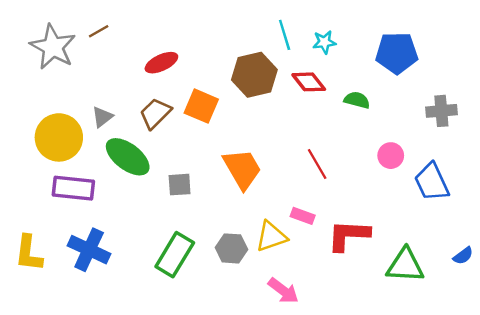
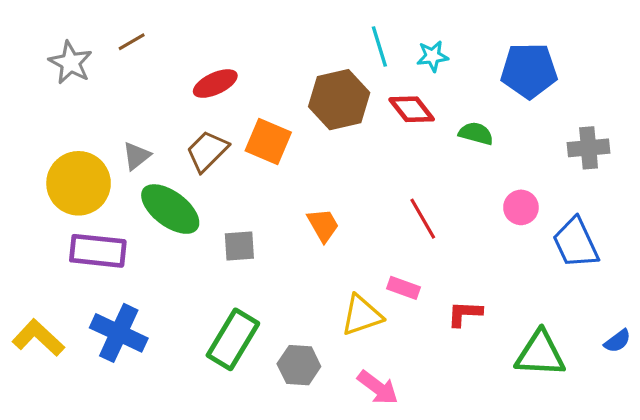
gray star: (53, 47) -> (70, 63), size x0.7
orange trapezoid: (242, 169) -> (323, 225), size x0.6
red L-shape: (348, 235) -> (465, 314), size x0.6
gray hexagon: (231, 248) -> (299, 365), moved
yellow L-shape: (29, 253) -> (38, 338), turned 126

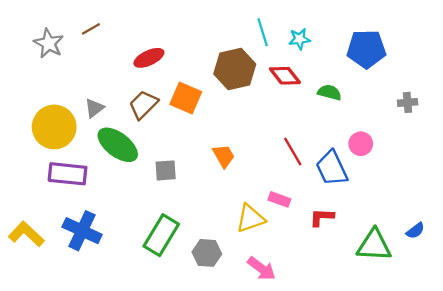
gray cross: (589, 148) -> (408, 102), size x0.7
blue trapezoid: (576, 243) -> (332, 168), moved
blue semicircle: (617, 341) -> (415, 231), moved

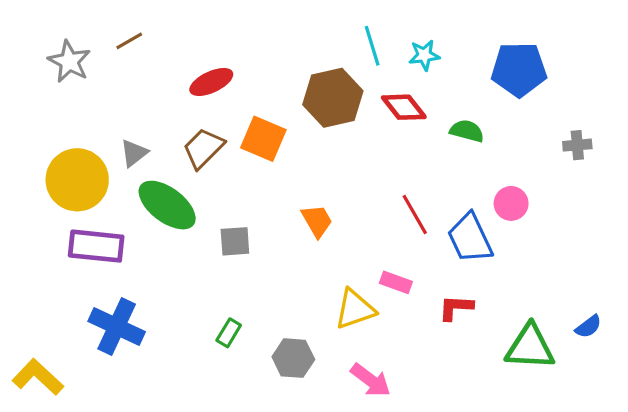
yellow L-shape: (26, 234) -> (38, 377), moved
green rectangle: (161, 235) -> (229, 333), size x0.5

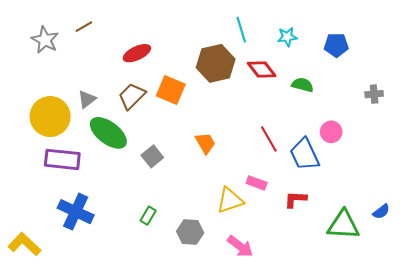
cyan star: (424, 55) -> (287, 37), moved
blue pentagon: (519, 69) -> (336, 45), size x0.7
gray square: (235, 241) -> (152, 156), turned -35

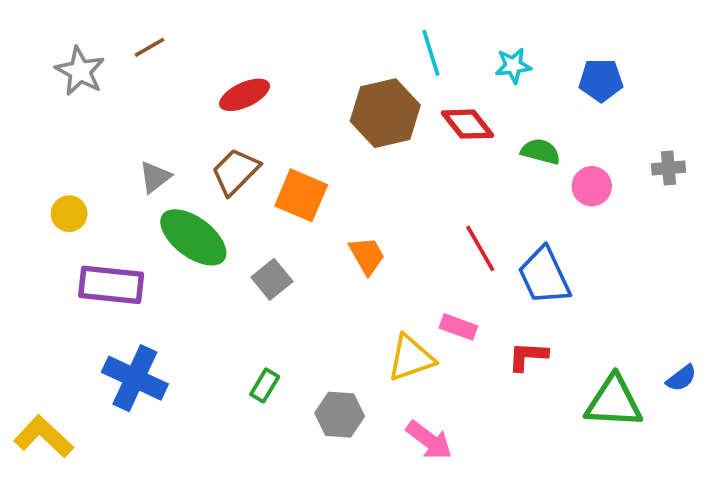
orange square: (171, 90) -> (301, 195), moved
yellow circle: (50, 117) -> (69, 214), moved, size x0.5
pink circle: (331, 132) -> (592, 186), moved

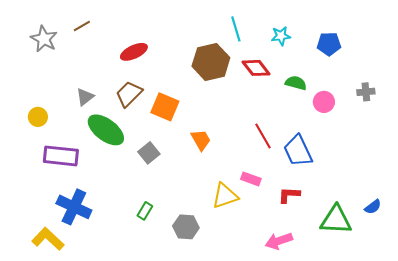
yellow L-shape: (44, 437) -> (48, 239), moved
pink arrow: (429, 440) -> (279, 241), moved, turned 124

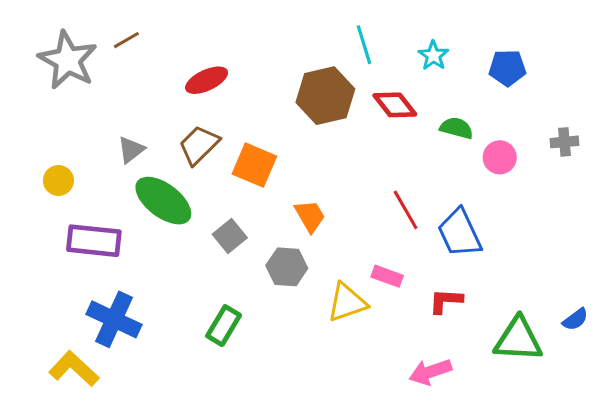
cyan star: (281, 36) -> (433, 56), turned -30
gray star: (44, 39) -> (68, 60), size x1.4
green rectangle: (145, 211) -> (224, 326), size x1.4
gray hexagon: (186, 227) -> (287, 267), moved

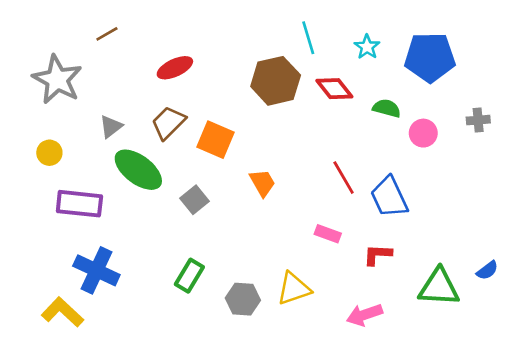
gray star: (68, 60) -> (57, 80), moved
blue pentagon: (507, 68) -> (430, 57), size x1.6
gray hexagon: (287, 267) -> (243, 299), moved
yellow triangle: (347, 302) -> (294, 289), moved

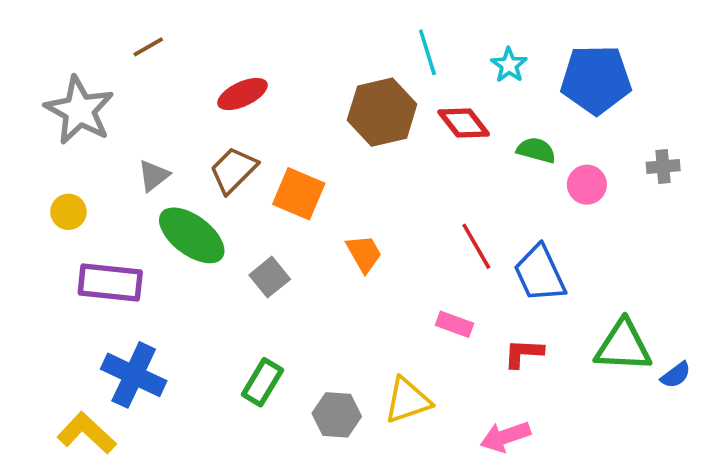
green triangle: (439, 287) -> (623, 346), moved

